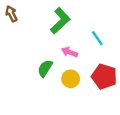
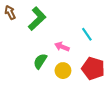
green L-shape: (60, 21) -> (37, 19), moved

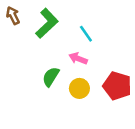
cyan line: (87, 34) -> (86, 34), moved

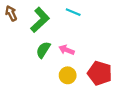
cyan line: (86, 34) -> (73, 12), moved, turned -32
green semicircle: (51, 77) -> (43, 50), moved

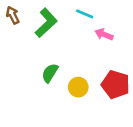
green semicircle: (43, 50) -> (50, 73), moved
pink arrow: (67, 50) -> (104, 34), moved

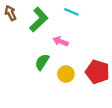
pink arrow: (104, 34) -> (61, 41), moved

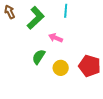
cyan line: (71, 12) -> (66, 11), turned 72

